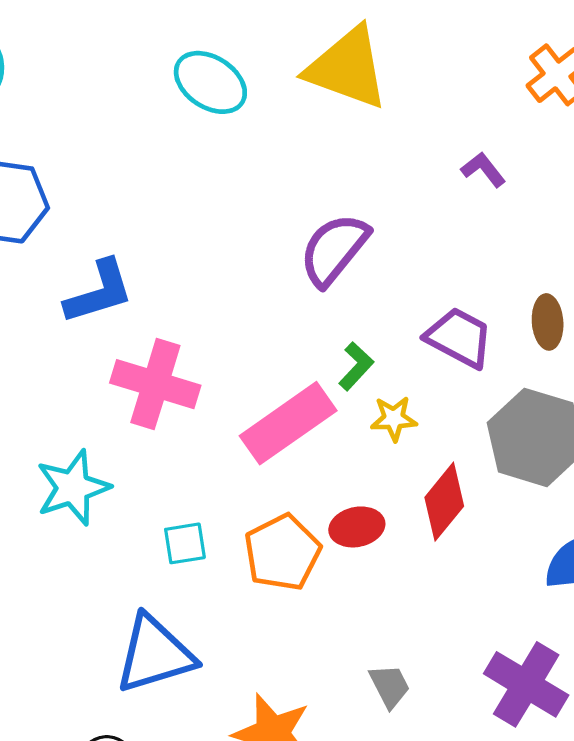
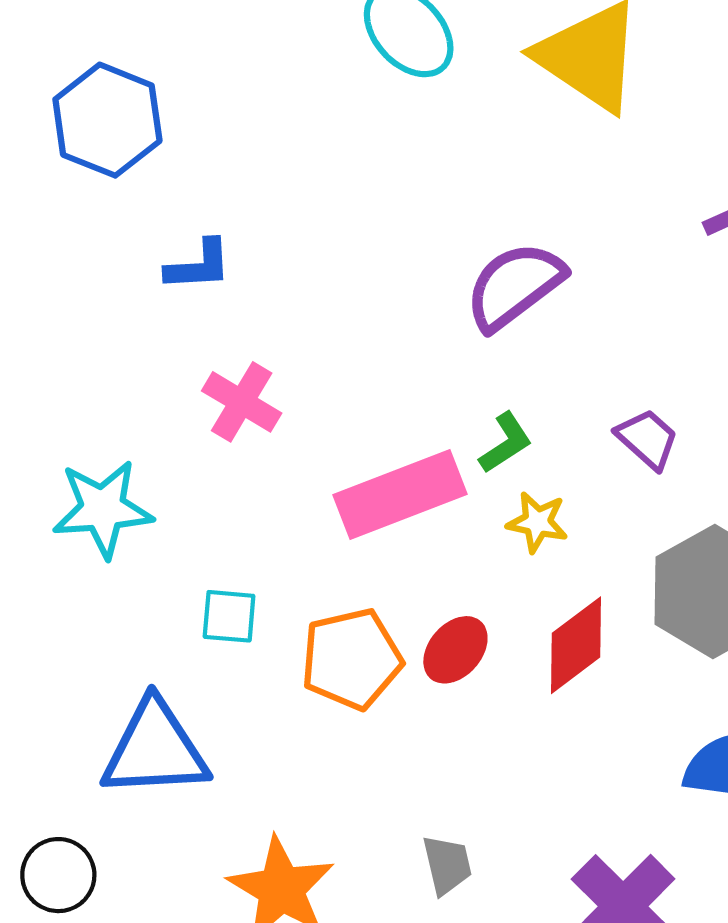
blue L-shape: (99, 292) -> (199, 265), size x0.7
purple trapezoid: (459, 338) -> (647, 439), size x0.7
pink cross: (155, 384) -> (242, 402), size x0.7
red ellipse: (357, 527) -> (455, 650), turned -51

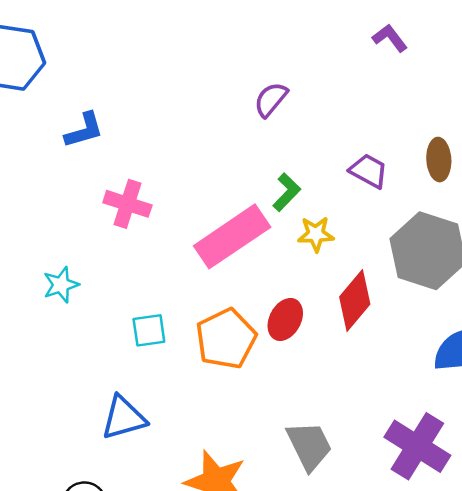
purple semicircle: (515, 286) -> (271, 100), size x0.6
cyan star: (103, 509) -> (61, 285), size x0.6
blue triangle: (155, 749) -> (124, 418), size x0.7
gray trapezoid: (447, 865) -> (309, 446), size x1.4

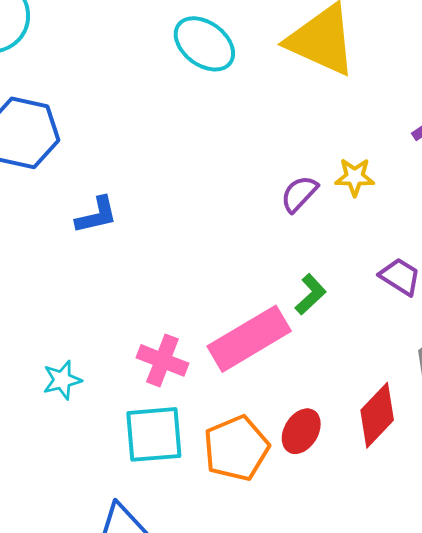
pink cross: (127, 204) -> (162, 360), moved
yellow star: (316, 234) -> (355, 177), moved
cyan square: (149, 330) -> (154, 434), size x1.6

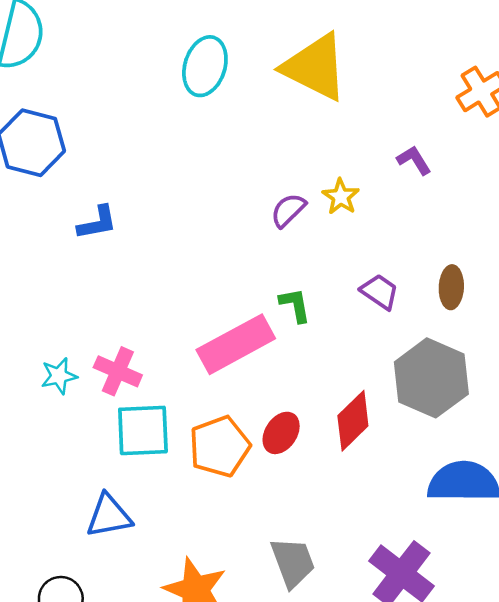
cyan ellipse: (204, 44) -> (205, 66), turned 68
yellow star: (355, 177) -> (341, 197), turned 30
green L-shape: (311, 294) -> (295, 305), turned -60
pink cross: (162, 360) -> (118, 371), moved

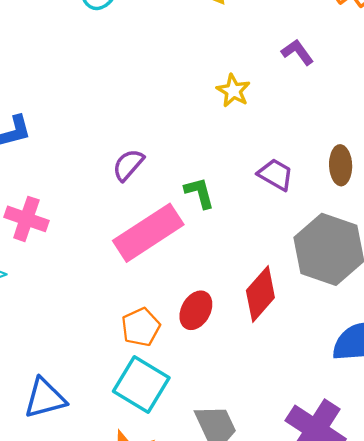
purple semicircle: (288, 210) -> (128, 165), moved
pink cross: (118, 371) -> (26, 219), moved
cyan square: (143, 430) -> (141, 384), moved, turned 38
orange pentagon: (220, 446) -> (141, 327), size x0.7

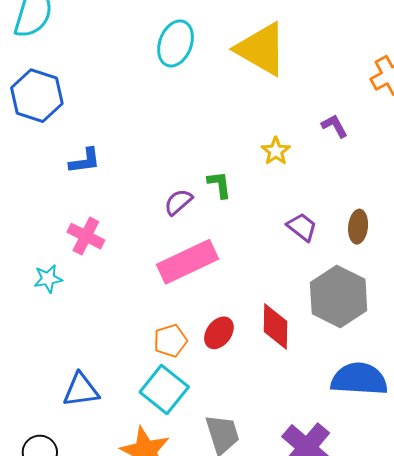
green L-shape: (199, 193) -> (219, 185), moved
red diamond: (260, 294) -> (275, 326), turned -48

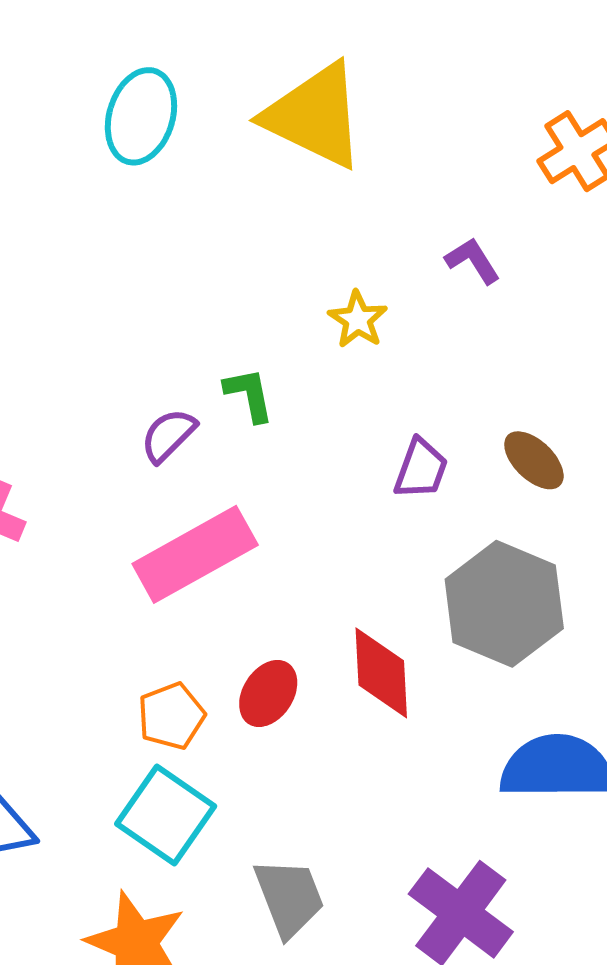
purple trapezoid: (302, 227) -> (421, 469), turned 76
brown ellipse: (358, 227) -> (534, 460), turned -48

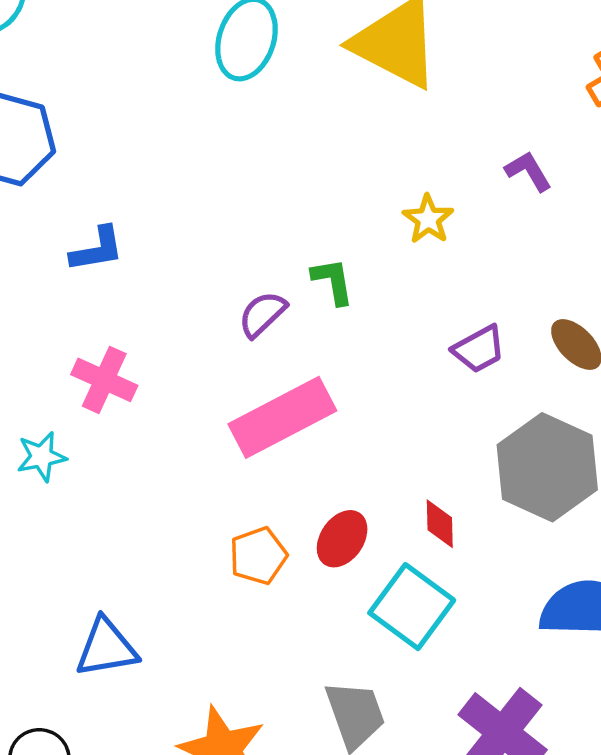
purple trapezoid: (421, 469) -> (479, 349), turned 40
red diamond: (381, 673) -> (440, 524), size x0.6
cyan square: (166, 815) -> (412, 607), moved

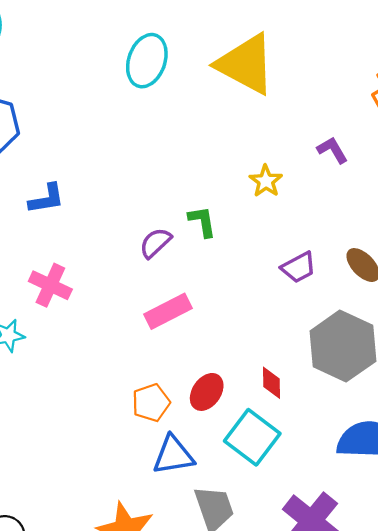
pink rectangle: (282, 417) -> (168, 311), size x0.7
blue triangle: (106, 648) -> (173, 455), moved

